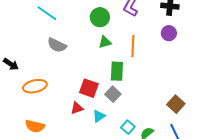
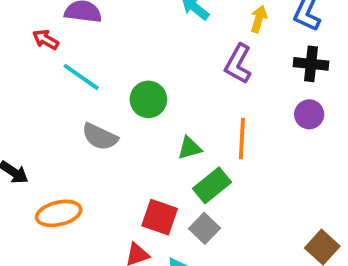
green circle: (100, 17) -> (148, 99), moved
green triangle: (105, 42) -> (190, 148), moved
green rectangle: (117, 71) -> (212, 185), turned 48

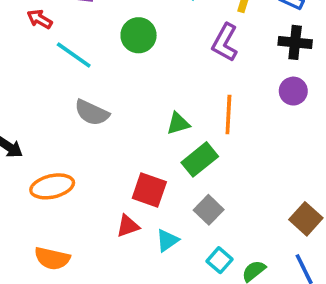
green circle: (148, 99) -> (139, 35), moved
gray square: (204, 228) -> (209, 210), moved

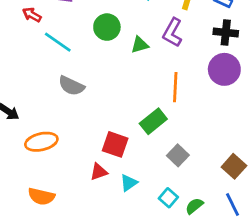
purple circle: (293, 91) -> (224, 69), size x1.5
green triangle: (178, 123) -> (140, 45), moved
gray square: (209, 210) -> (178, 155), moved

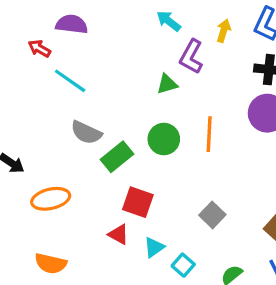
green circle: (107, 27) -> (164, 139), moved
purple L-shape: (172, 33) -> (191, 57), moved
green rectangle: (153, 121) -> (117, 157), moved
red triangle: (99, 172) -> (119, 234), turned 48
cyan square: (168, 198) -> (183, 265), moved

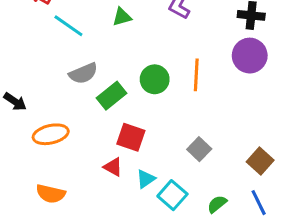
green triangle: (167, 84) -> (122, 17), moved
gray semicircle: (86, 133) -> (83, 73), turned -48
cyan square: (183, 265) -> (172, 195), size x1.4

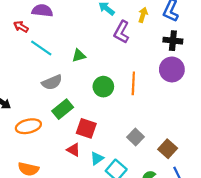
green triangle: (122, 17) -> (79, 56), moved
green rectangle: (112, 96) -> (63, 109), moved
brown square: (260, 161) -> (168, 149), moved

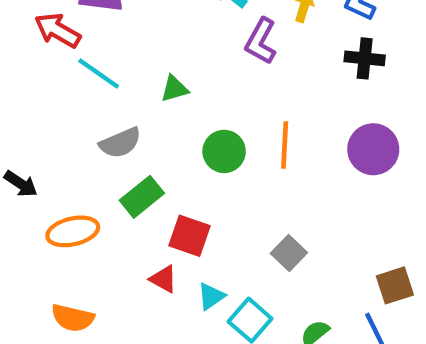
red arrow: (21, 27) -> (58, 30), size x1.5
purple circle: (172, 69) -> (373, 149), moved
brown square: (168, 149) -> (395, 285), moved, turned 30

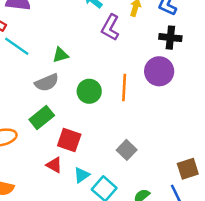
gray semicircle: (120, 143) -> (47, 83), moved
purple circle: (373, 149) -> (159, 71), moved

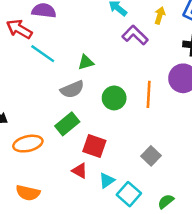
purple L-shape: (110, 28) -> (135, 35), turned 105

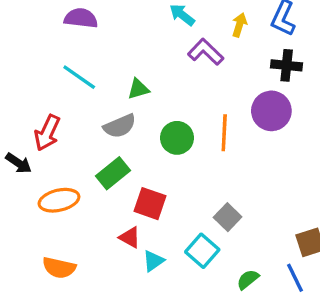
red arrow: (19, 29) -> (47, 133), moved, turned -95
cyan triangle: (107, 181) -> (153, 261), moved
cyan square: (129, 194) -> (202, 251), moved

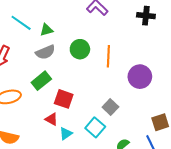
green triangle: (138, 89) -> (46, 30), moved
purple circle: (271, 111) -> (140, 77), moved
green circle: (177, 138) -> (80, 49), moved

